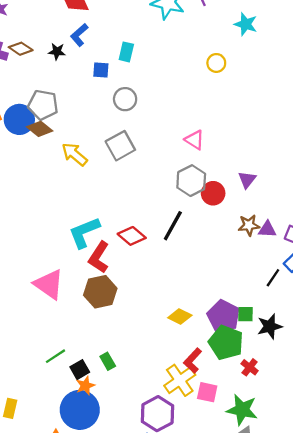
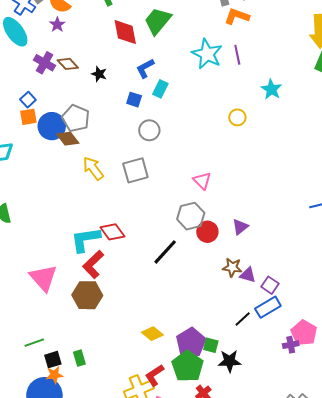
blue L-shape: (79, 35) -> (145, 68), moved
red diamond: (132, 236) -> (112, 232), moved

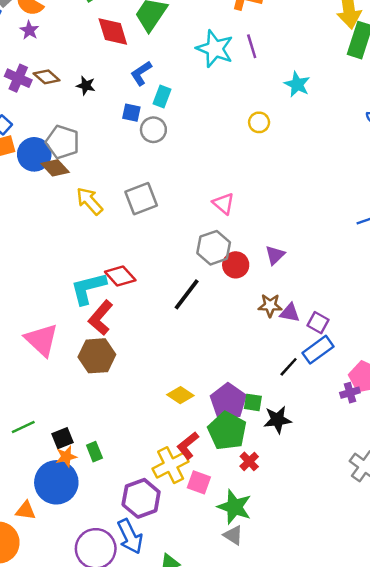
gray circle: (149, 130) -> (153, 130), moved
green line: (34, 343) -> (23, 427), moved
green rectangle: (79, 358) -> (94, 452), moved

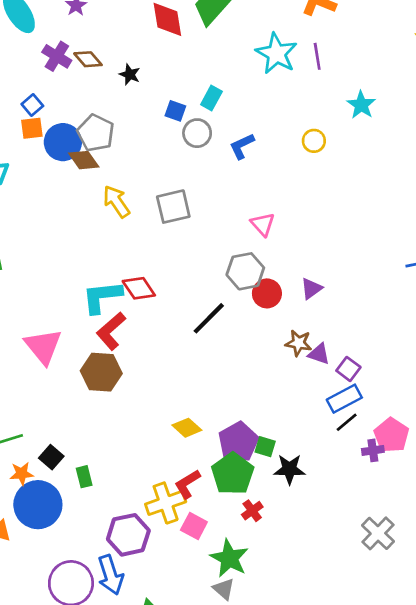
blue L-shape: (141, 73) -> (242, 146), moved
black line: (289, 367) -> (347, 422), moved
black square: (62, 438) -> (51, 457), turned -35
orange star: (66, 457) -> (22, 474), moved

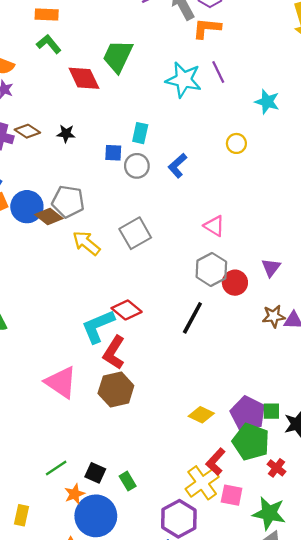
gray pentagon: (96, 133) -> (68, 202), moved

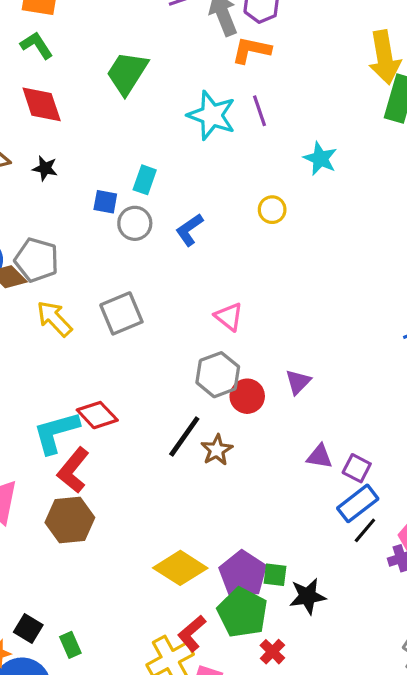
red diamond: (84, 78) -> (42, 104), moved
brown star: (274, 316) -> (217, 450), moved, turned -30
yellow diamond: (201, 415) -> (180, 568), size x1.5

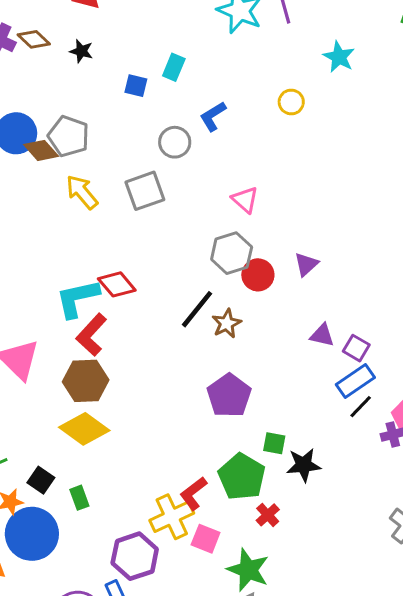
gray circle: (135, 223) -> (175, 142), moved
yellow diamond: (180, 568) -> (84, 429), moved
purple pentagon: (243, 574) -> (229, 395), moved

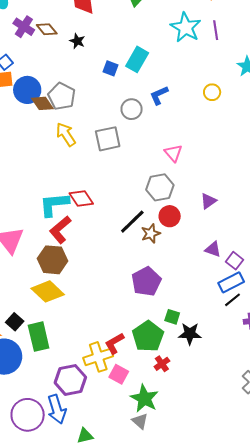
cyan rectangle: (174, 67) -> (137, 59), size x1.4
red circle: (258, 275) -> (170, 216), moved
green rectangle: (79, 498) -> (39, 337), size x1.8

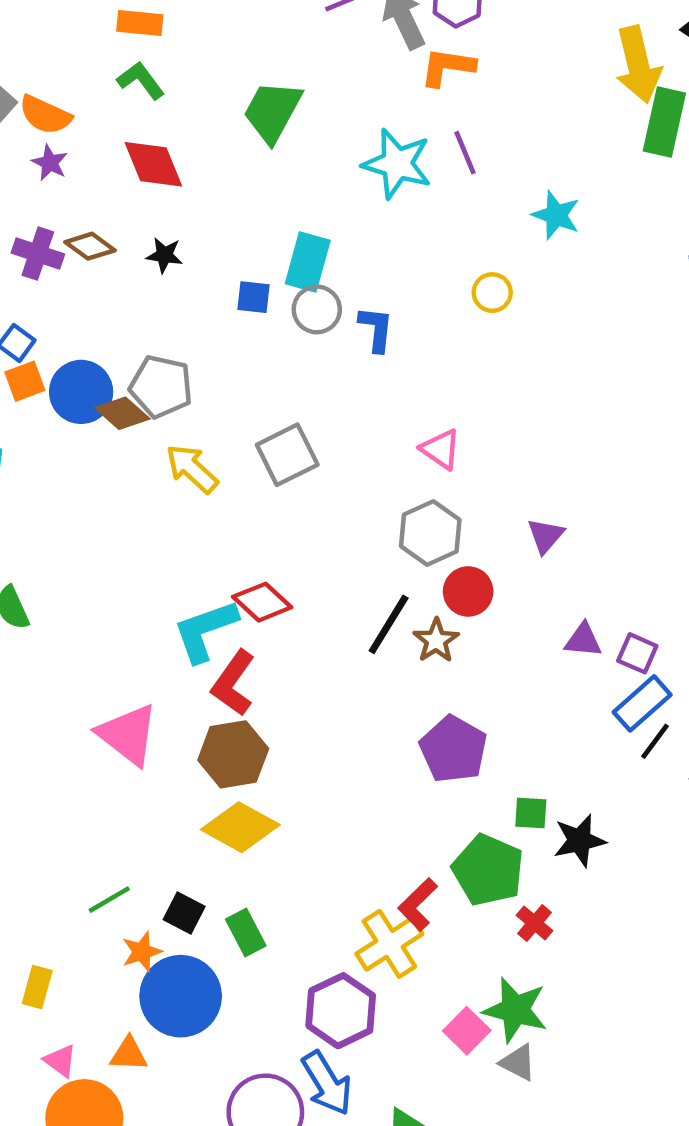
blue L-shape: (159, 95) -> (376, 329), turned 135
gray circle: (132, 109) -> (317, 309), moved
green rectangle: (39, 337) -> (246, 932), size x0.7
pink square: (119, 374) -> (467, 1031), moved, turned 30

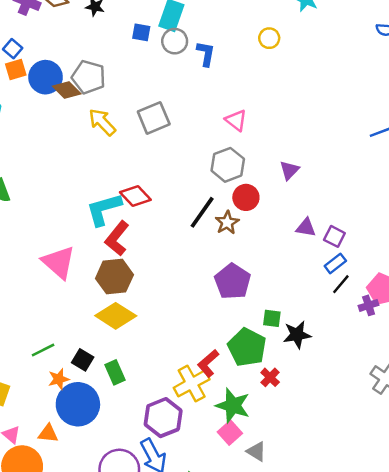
blue rectangle: (642, 703) -> (335, 263), size x0.7
green star: (515, 1010) -> (233, 406), moved

